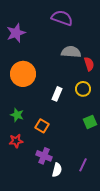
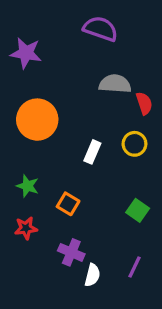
purple star: (16, 33) -> (26, 53), turned 30
green square: (90, 122) -> (138, 210), moved, turned -32

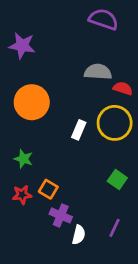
purple semicircle: (100, 29) -> (104, 19), moved
red semicircle: (144, 103) -> (123, 88), turned -54
yellow circle: (134, 144) -> (115, 123), size x1.6
orange square: (68, 204) -> (48, 189), moved

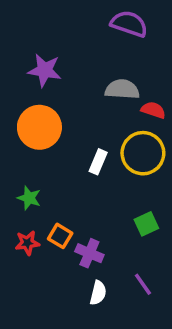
purple star: (22, 46) -> (45, 70), moved
green square: (117, 180) -> (146, 224), turned 30
purple cross: (61, 215) -> (89, 253), moved
purple line: (115, 228) -> (143, 284), turned -60

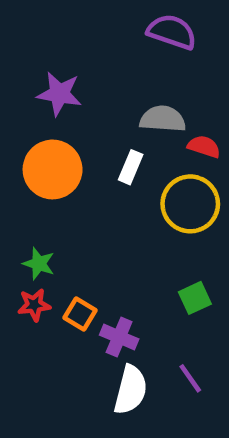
white rectangle: (98, 162) -> (131, 167), moved
red star: (27, 243) -> (34, 305), moved
white semicircle: (98, 293) -> (131, 390), size x1.5

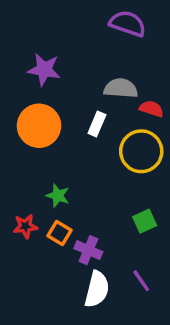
green star: (39, 264) -> (58, 196), moved

